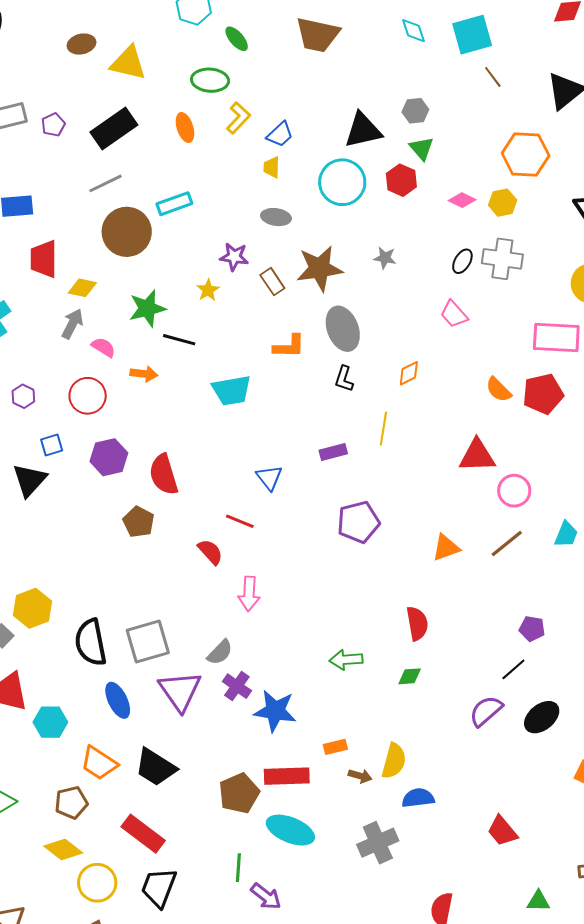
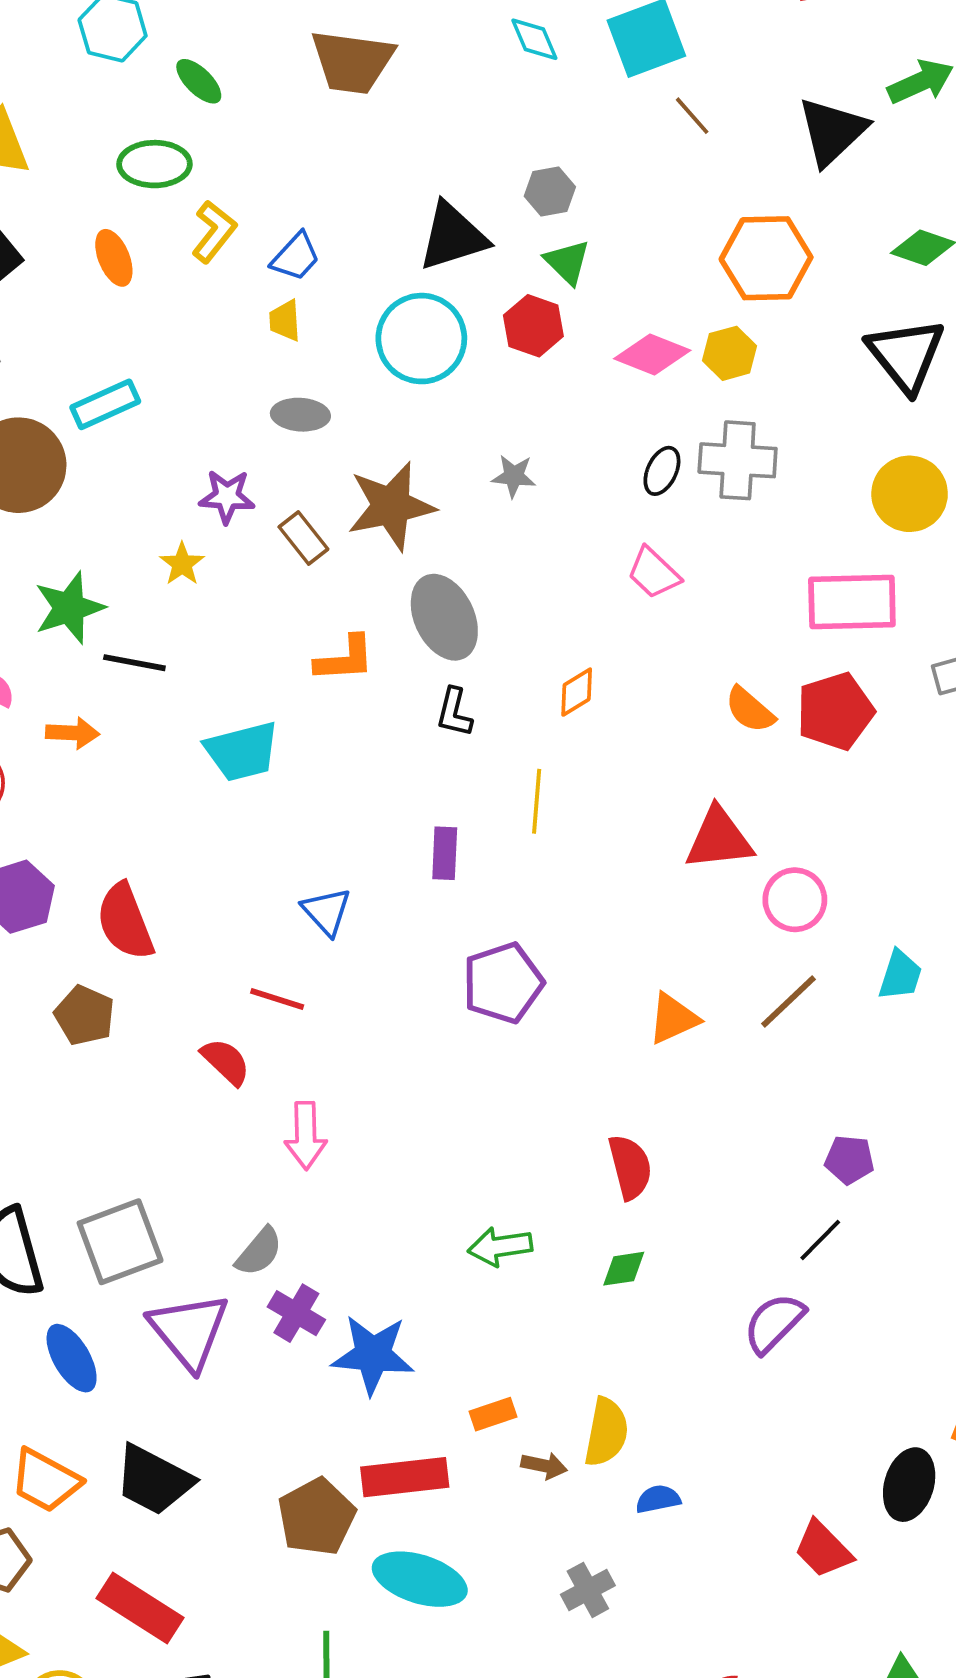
pink diamond: (462, 200) -> (652, 354), size x1.4
purple rectangle: (333, 452) -> (445, 853), turned -68
black ellipse: (542, 717) -> (909, 1485), moved, turned -30
blue semicircle: (418, 798) -> (658, 1499), size x0.7
gray cross: (378, 843) -> (588, 1590), size x0.7

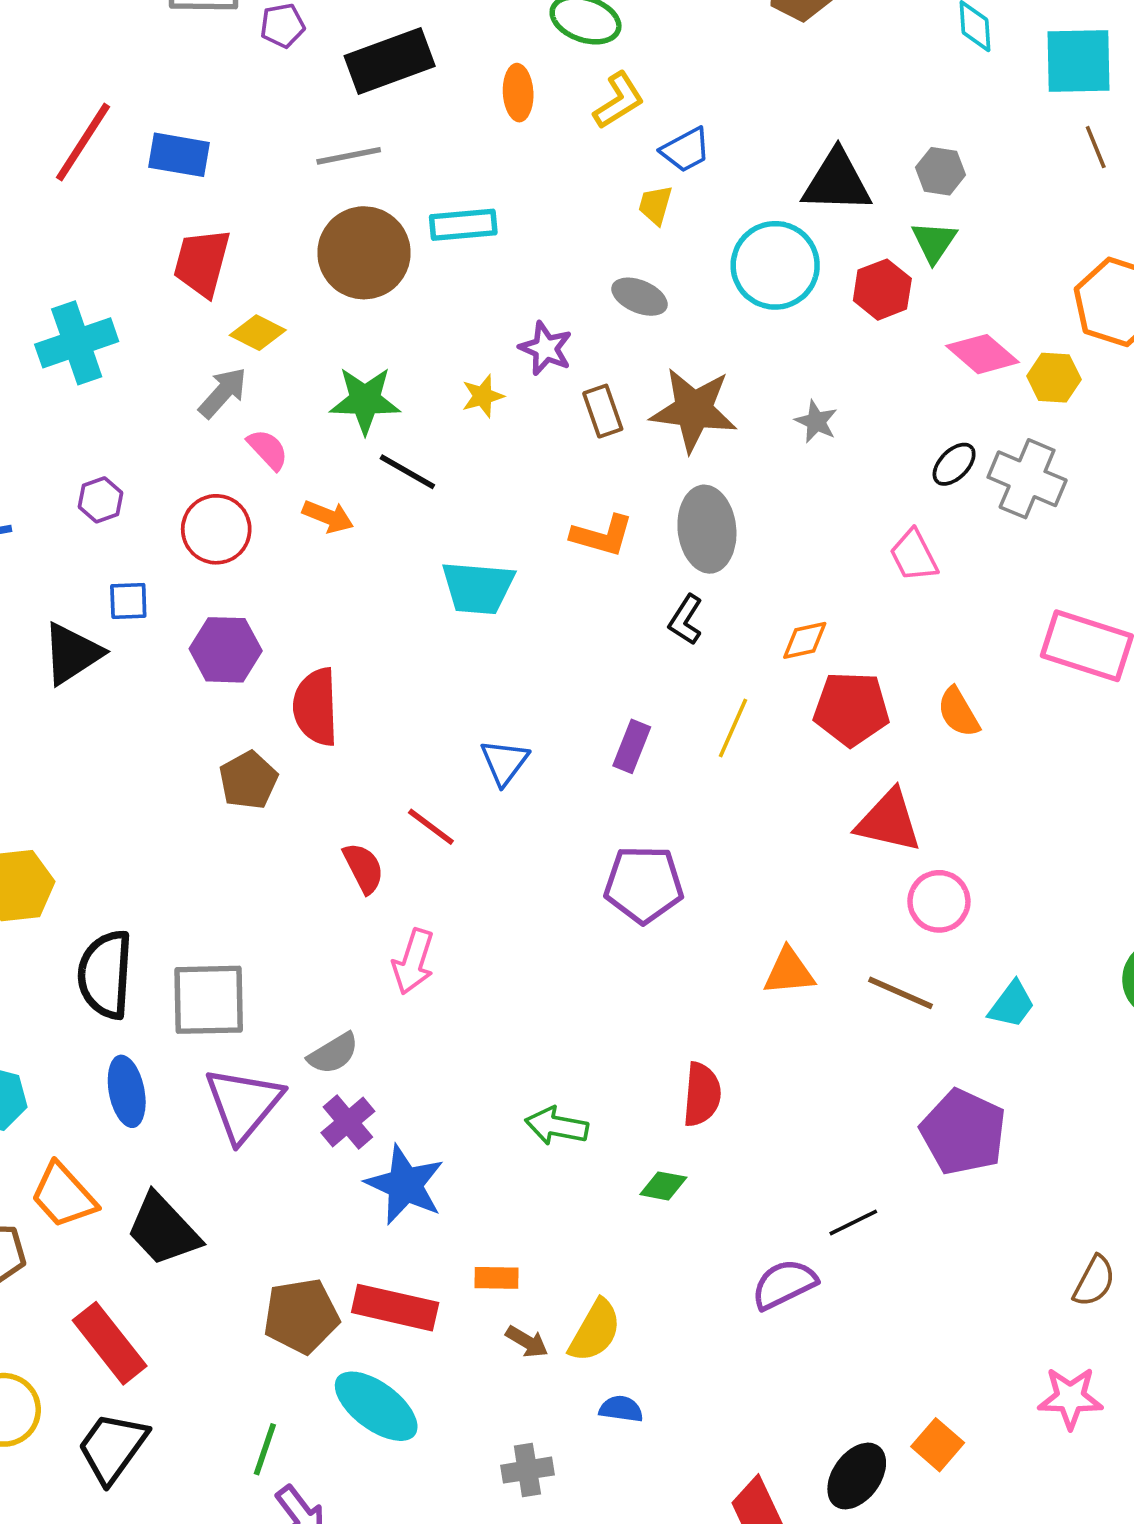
red pentagon: (835, 711) -> (851, 709), moved
brown line: (788, 1001) -> (901, 993), turned 48
purple pentagon: (849, 1160) -> (963, 1132), moved, size x1.8

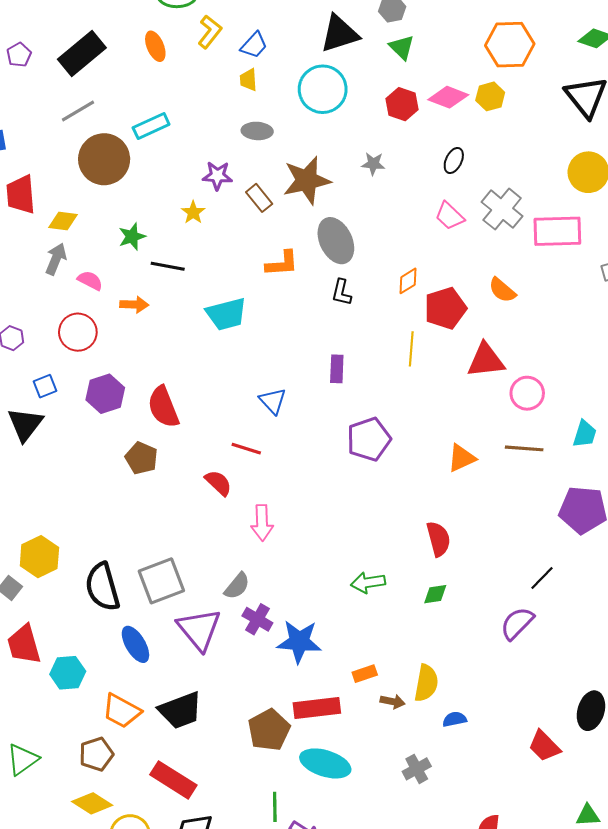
red hexagon: (882, 290) -> (402, 104), moved
green star: (365, 400) -> (132, 237), size x0.7
gray cross: (1027, 479) -> (502, 209), moved, turned 36
yellow line: (733, 728) -> (411, 349), moved
black trapezoid: (163, 1230) -> (180, 710), turned -48

